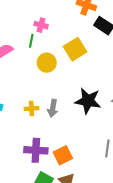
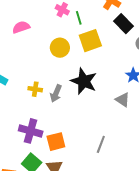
green line: (31, 41) -> (79, 18), moved, turned -40
black star: (88, 101) -> (84, 81), moved

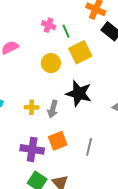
orange square: (56, 142) -> (58, 141), moved
gray line: (101, 144) -> (89, 147), moved

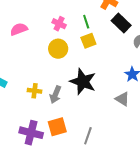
pink cross: (49, 25) -> (59, 24), moved
green line: (66, 31) -> (86, 22), moved
yellow square: (80, 52) -> (88, 41), size x0.7

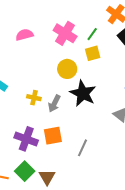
green line: (86, 22) -> (92, 34), turned 48
pink cross: (59, 24) -> (65, 33), size x1.6
yellow circle: (58, 49) -> (67, 69), moved

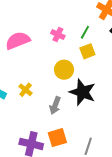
pink cross: (65, 33) -> (58, 35), size x0.6
pink semicircle: (24, 35) -> (18, 41), size x1.4
yellow cross: (34, 98) -> (26, 90), moved, turned 32

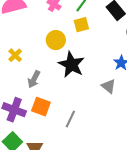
gray arrow: (55, 105) -> (34, 79), moved
orange square: (57, 138) -> (41, 107), turned 30

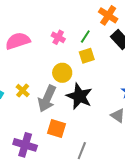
gray arrow: (34, 79) -> (47, 99), moved, size x1.5
orange square: (41, 107) -> (57, 128), moved

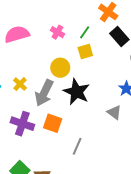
purple cross: (25, 145) -> (22, 124), moved

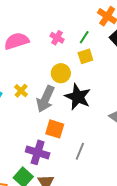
purple cross: (22, 124) -> (38, 152), moved

